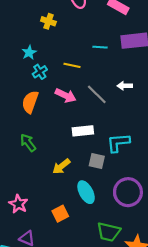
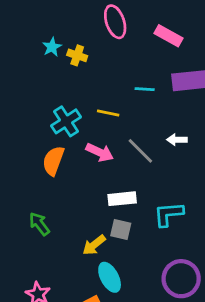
cyan star: (29, 52) -> (52, 47), moved
cyan cross: (40, 72) -> (66, 121), size x1.5
green arrow: (28, 143) -> (39, 224), moved
gray square: (97, 161) -> (121, 230), moved
cyan ellipse: (86, 192) -> (110, 277), moved

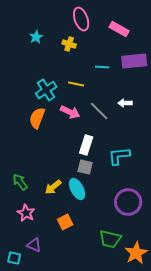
yellow cross: (77, 55) -> (69, 44), moved
white rectangle: (122, 199) -> (86, 145), turned -66
green arrow: (39, 224) -> (20, 182), moved
yellow arrow: (94, 245) -> (53, 187), moved
cyan ellipse: (110, 277) -> (77, 189), moved

